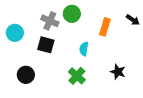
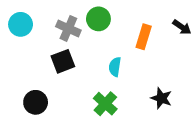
cyan circle: (15, 33) -> (21, 24), moved
black square: (46, 45) -> (63, 61), turned -36

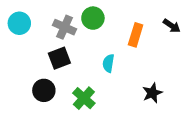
black star: (161, 98) -> (152, 93), turned 30
black circle: (36, 102) -> (44, 90), moved
green cross: (105, 104) -> (84, 98), moved

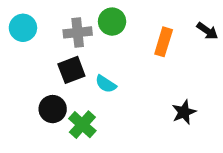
gray cross: (65, 27) -> (78, 32), turned -30
cyan semicircle: (108, 63) -> (106, 84), moved, turned -66
green cross: (84, 98) -> (82, 125), moved

